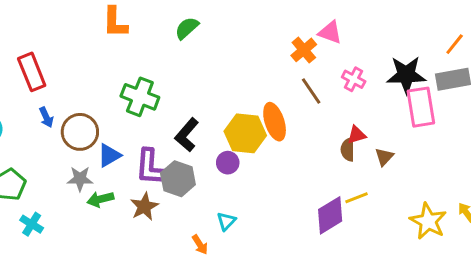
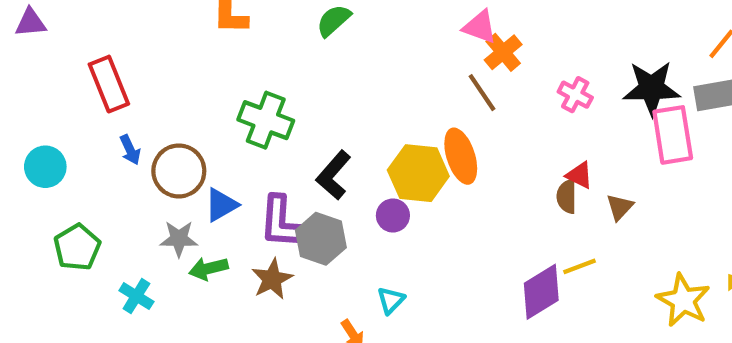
pink triangle: (330, 32) -> (480, 27), moved
brown line: (311, 91) -> (482, 93), moved
red triangle: (356, 135) -> (579, 175), turned 42
cyan cross: (32, 224) -> (136, 296), moved

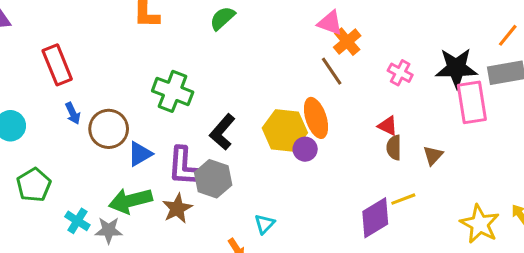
red triangle: (579, 175) -> (388, 126), moved
purple circle: (393, 215) -> (305, 149), moved
gray star: (179, 239) -> (109, 230), moved
green arrow: (209, 268) -> (130, 201), size x1.5

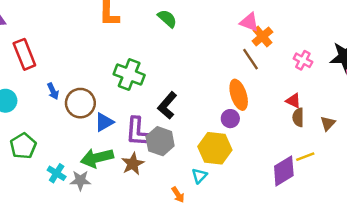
green semicircle: (222, 18) -> (167, 19), turned 84
red rectangle: (57, 65) -> (24, 54), moved
yellow hexagon: (285, 130) -> (215, 148), moved

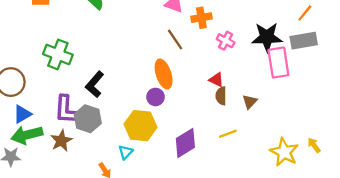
orange cross: (262, 36) -> (201, 18), moved, turned 30
blue triangle: (104, 122) -> (22, 114), moved
purple diamond: (284, 171) -> (185, 143), moved

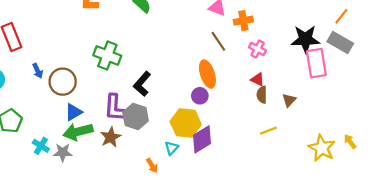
pink cross: (226, 41) -> (258, 49), moved
gray rectangle: (304, 41) -> (340, 42), turned 40
purple diamond: (185, 143) -> (202, 139), moved

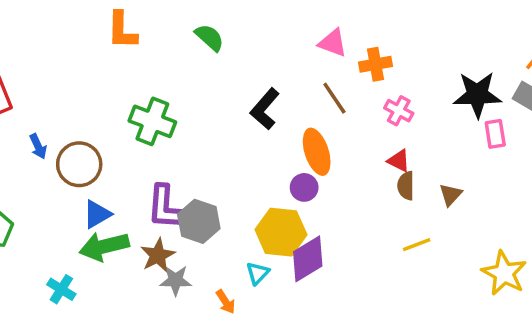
pink rectangle: (316, 63) -> (495, 134), size x0.6
black L-shape: (142, 84) -> (265, 109), moved
cyan cross: (41, 146) -> (61, 289), moved
gray star: (63, 152) -> (176, 280), moved

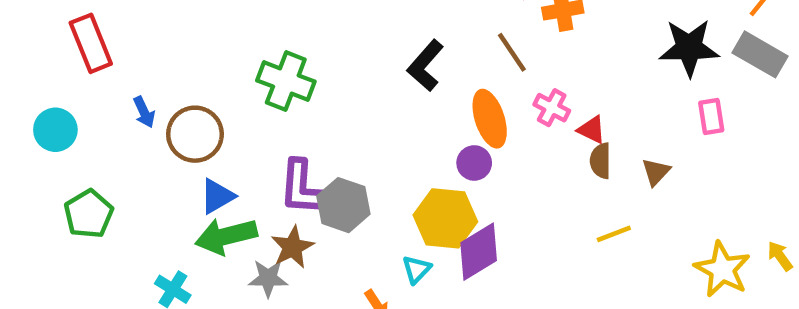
pink cross: (399, 111) -> (552, 108), moved
pink rectangle: (495, 134) -> (711, 116), moved
gray star: (176, 280) -> (268, 278), moved

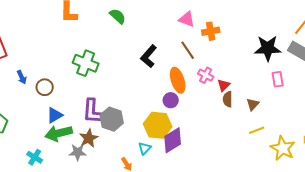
red triangle: (592, 130) -> (224, 85), turned 48
brown circle: (195, 134) -> (45, 87), size x0.7
yellow line: (614, 234) -> (257, 130), moved

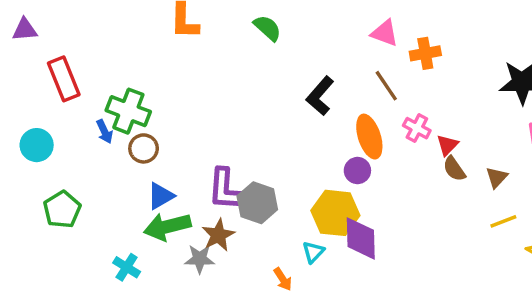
green cross: (86, 63) -> (128, 111), moved
brown semicircle: (228, 99) -> (454, 169), turned -35
purple diamond: (173, 140) -> (361, 238), turned -60

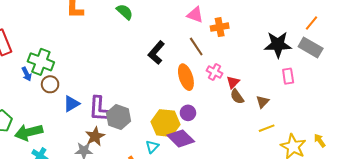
purple circle: (357, 171) -> (188, 113), moved
blue triangle: (161, 196) -> (72, 104), moved
green arrow: (167, 227) -> (29, 132), moved
purple diamond: (361, 238) -> (181, 138), turned -44

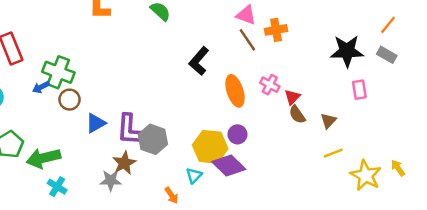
brown line: (196, 46) -> (247, 40), moved
gray rectangle: (311, 48) -> (387, 55), size x0.7
blue arrow: (27, 74) -> (41, 87), turned 88

